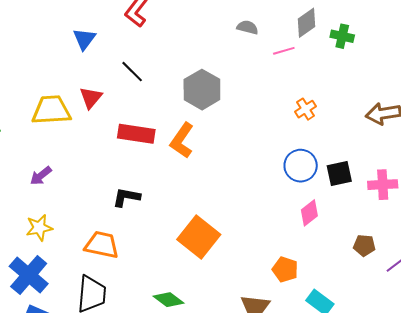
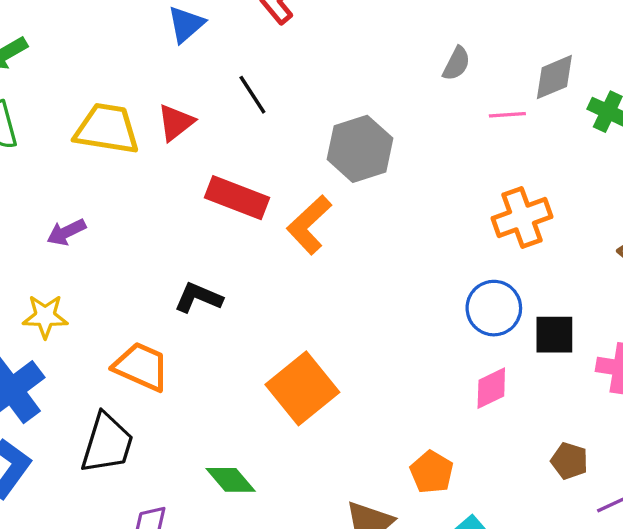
gray semicircle: (248, 27) -> (456, 64), turned 90
orange cross: (305, 109) -> (522, 218), size x1.6

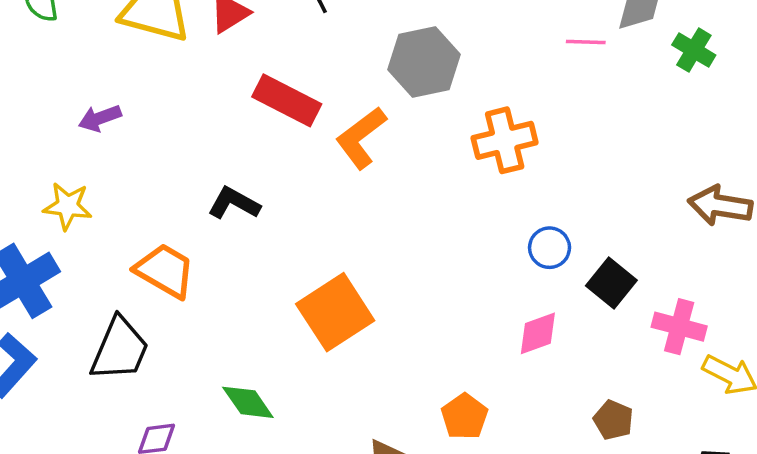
orange cross: (522, 218) -> (505, 140), moved
blue circle: (494, 308) -> (550, 248), size x0.7
black square: (554, 335) -> (611, 283), turned 33

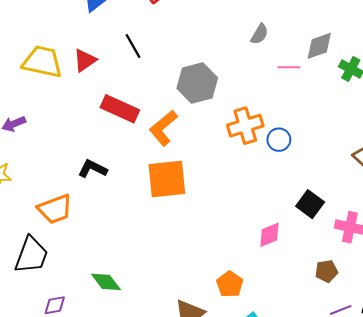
blue circle: (550, 248) -> (279, 140), moved
orange trapezoid: (165, 271) -> (55, 209), turned 132
orange square: (335, 312) -> (167, 179), moved, turned 30
brown pentagon: (613, 420) -> (326, 271), moved, turned -30

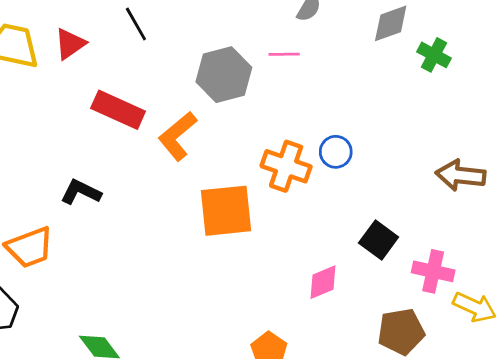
pink line: (289, 67) -> (284, 54), moved
orange cross: (245, 126) -> (286, 166), moved, turned 36
orange square: (167, 179) -> (226, 211), moved
brown pentagon: (326, 271) -> (401, 332), size x1.5

